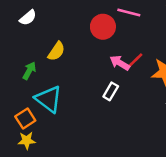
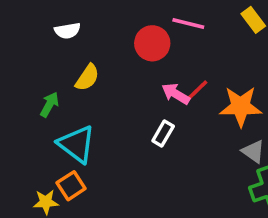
white semicircle: (28, 18) -> (67, 31), moved, turned 30
orange square: (25, 119) -> (71, 186), moved

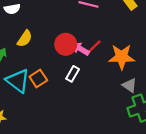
red circle: (152, 43) -> (66, 44), moved
orange square: (71, 186) -> (38, 78), moved

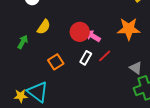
red line: (94, 47) -> (105, 56), moved
orange star: (122, 57) -> (129, 29), moved
cyan triangle: (18, 81) -> (38, 92), moved

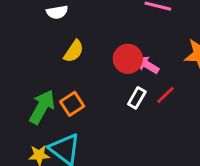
green arrow: (23, 42) -> (42, 107), moved, size x1.6
orange square: (56, 62) -> (72, 104), moved

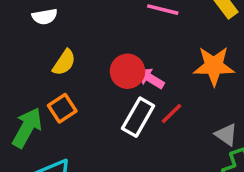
white rectangle: (137, 98) -> (138, 117), size x1.5
orange square: (72, 104) -> (62, 108), moved

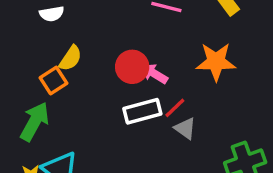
orange square: (62, 108) -> (53, 81), moved
white rectangle: (138, 117) -> (142, 111), turned 45
gray triangle: (226, 135) -> (185, 128), moved

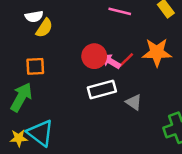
yellow semicircle: (71, 58) -> (44, 28), moved
orange square: (53, 81) -> (35, 66), turned 30
red line: (175, 108) -> (126, 60), moved

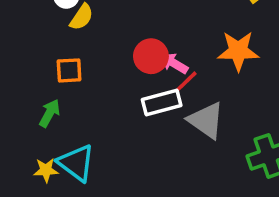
red line: (126, 60) -> (187, 81), moved
green arrow: (21, 97) -> (49, 113), size x0.7
gray triangle: (134, 102) -> (206, 120), size x1.6

